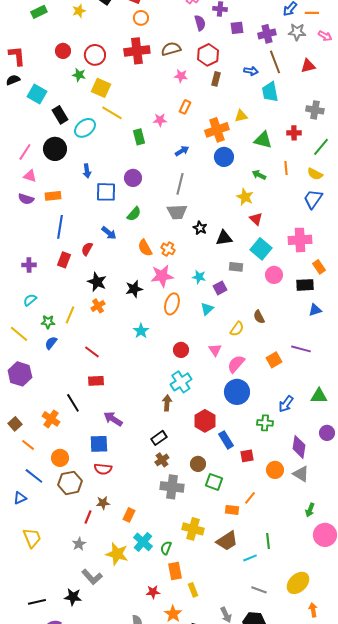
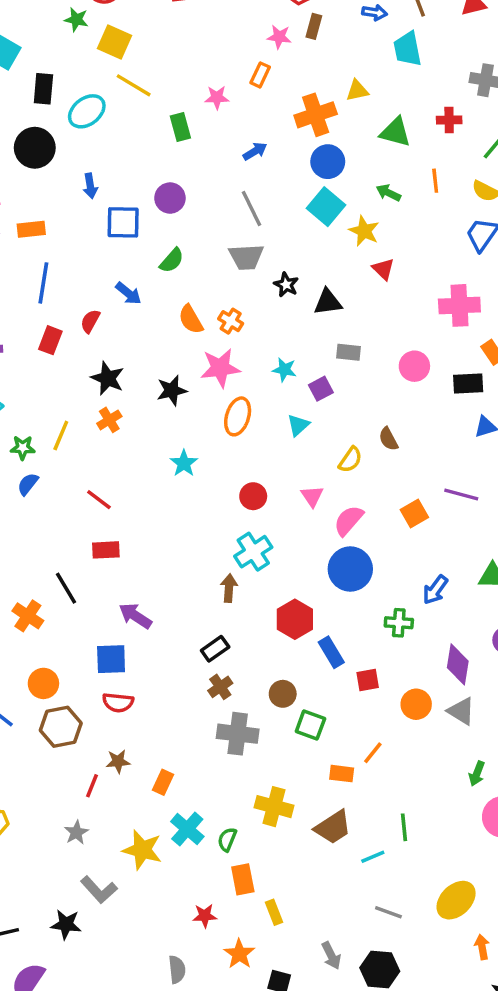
pink star: (181, 76) -> (279, 37), moved
black rectangle: (60, 115) -> (43, 89), turned 36
gray line: (180, 184) -> (251, 208), turned -40
cyan square: (261, 249) -> (326, 207), moved

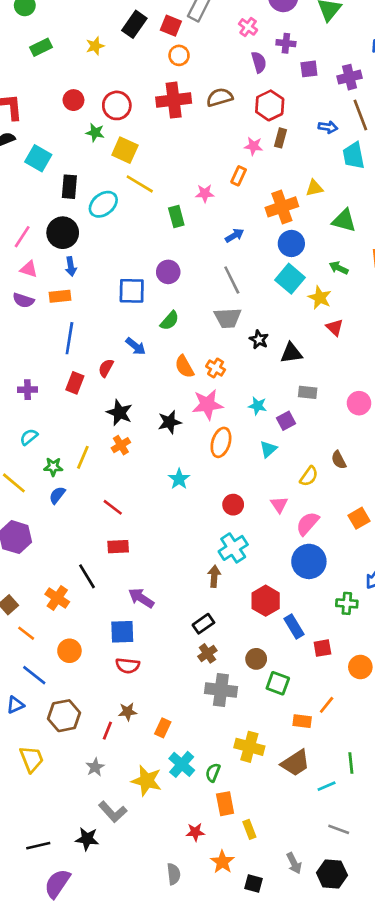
blue arrow: (90, 186) -> (71, 266), moved
brown hexagon: (61, 727) -> (64, 716), moved

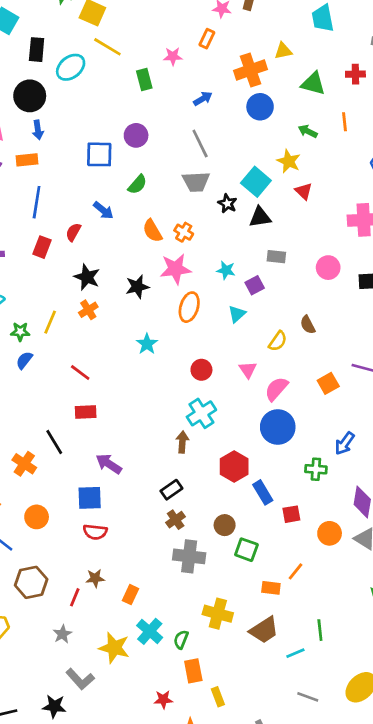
cyan square: (290, 279) -> (256, 182), moved

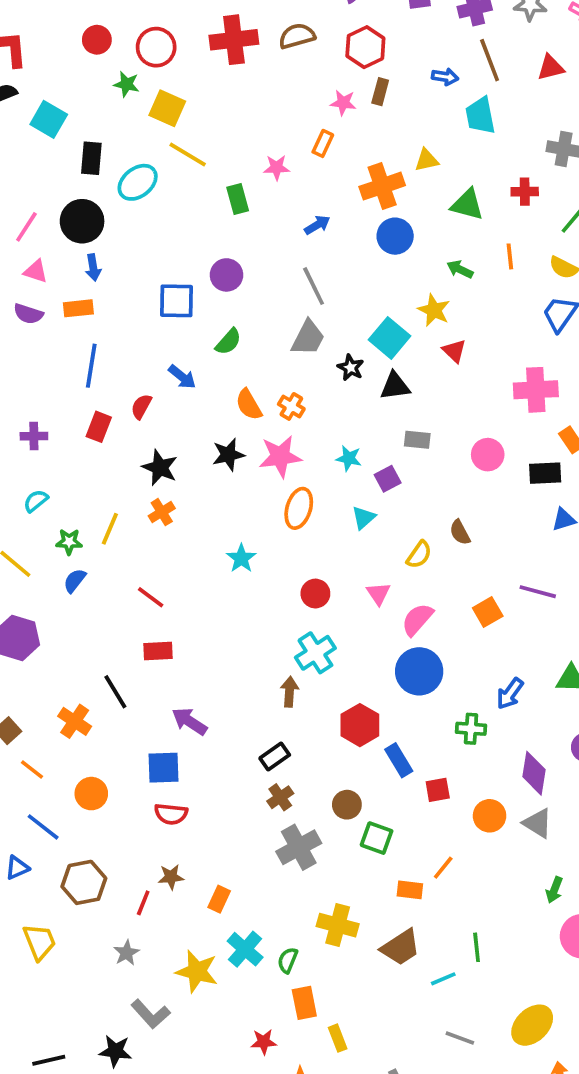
gray trapezoid: (196, 182) -> (308, 338), turned -60
black star: (137, 287) -> (228, 455), moved
gray cross: (189, 556) -> (299, 847), turned -36

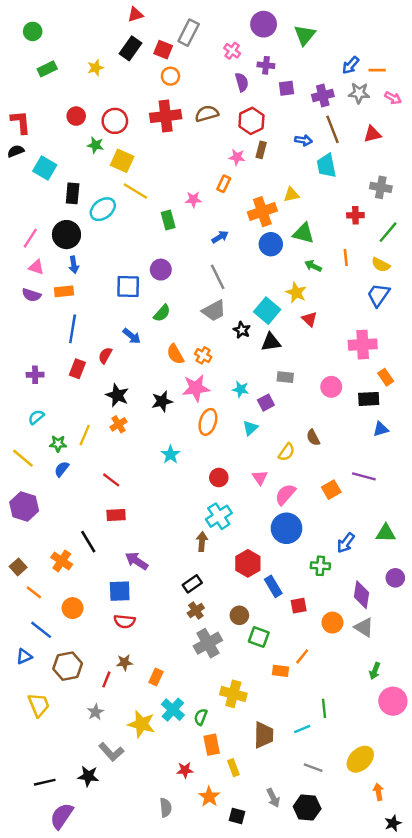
green triangle: (467, 205) -> (303, 233), moved
gray trapezoid: (308, 338) -> (214, 311), turned 35
black star: (228, 455) -> (162, 401), moved
brown trapezoid: (401, 947) -> (264, 735), moved, turned -56

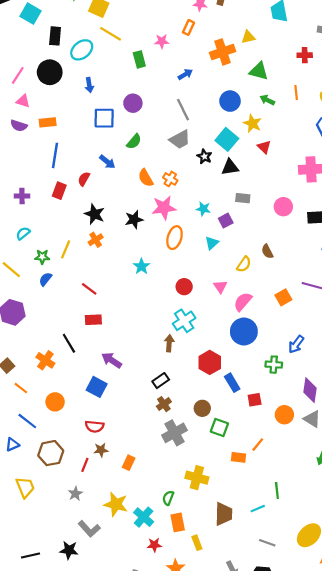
blue circle: (271, 244) -> (230, 101), moved
blue arrow: (74, 265) -> (89, 85), moved
blue square: (120, 591) -> (97, 387), turned 30
red semicircle: (125, 621) -> (95, 426), moved
cyan cross: (173, 710) -> (144, 517), moved

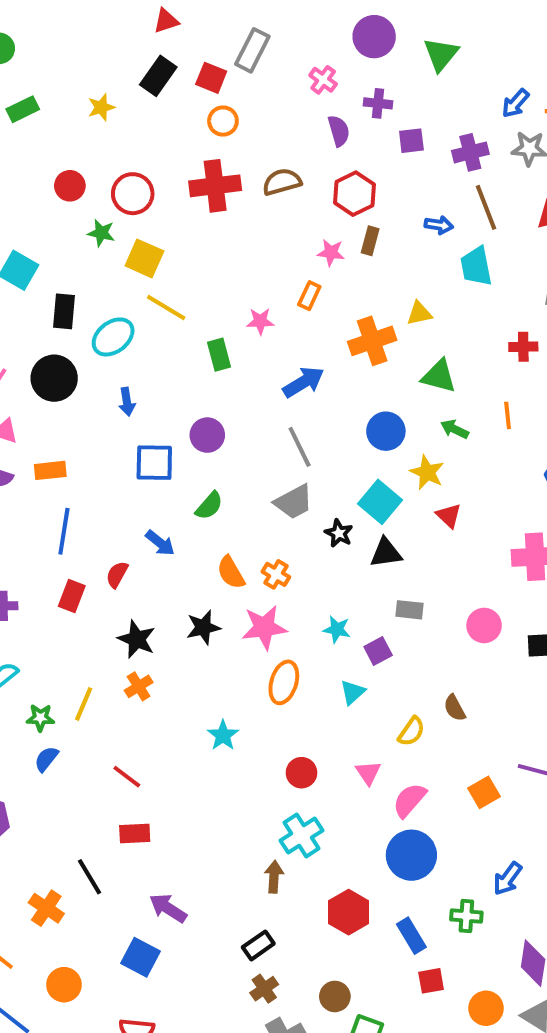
blue arrow: (185, 74) -> (303, 382), size x1.5
black star: (134, 219) -> (203, 627), moved
blue rectangle: (232, 383) -> (411, 936), moved

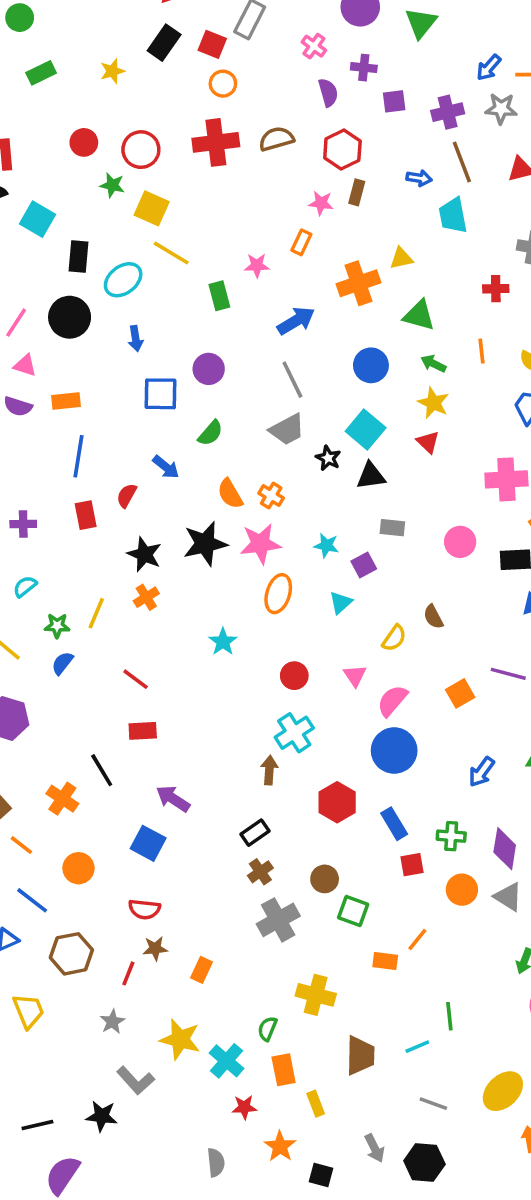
yellow star: (427, 472) -> (433, 403), moved
red rectangle: (72, 596) -> (86, 515), turned -32
black star: (203, 627) -> (205, 544), size x1.4
green cross: (466, 916) -> (451, 836), moved

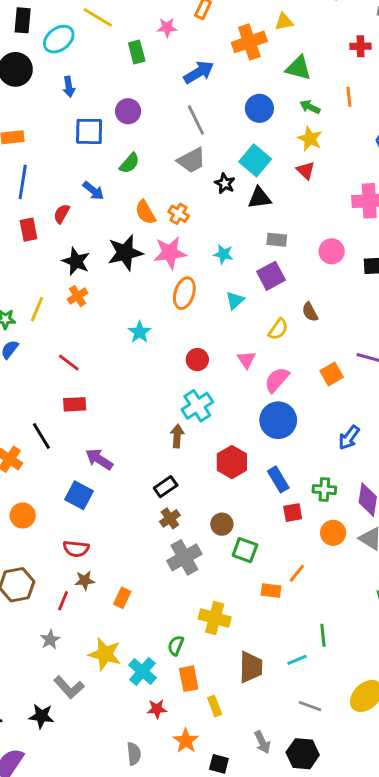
purple square: (364, 565) -> (271, 276), moved, size x1.4

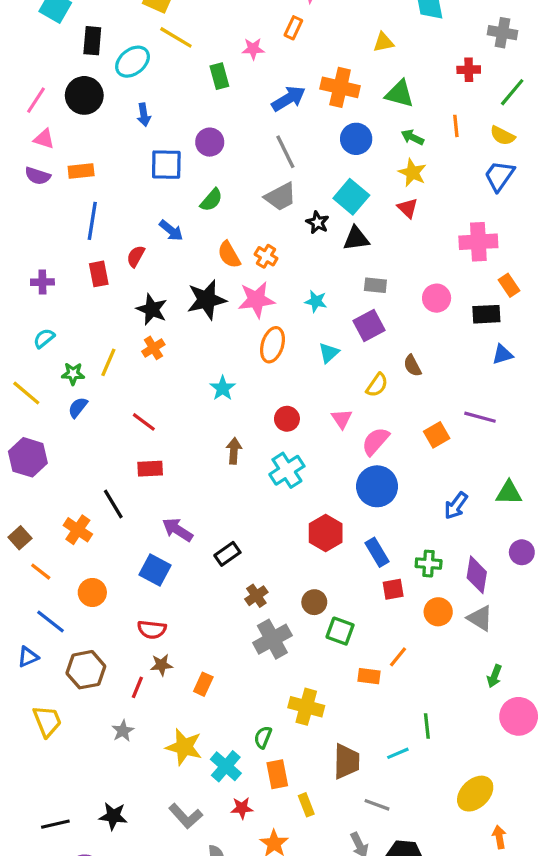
orange cross: (249, 42) -> (340, 87), moved, turned 32
brown arrow: (177, 436) -> (234, 451), moved
black rectangle: (166, 487) -> (227, 554), moved
gray L-shape: (69, 687) -> (186, 816), moved
gray line: (310, 706) -> (377, 805), moved

